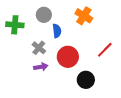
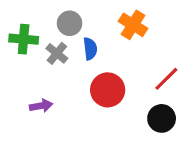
gray cross: (39, 48) -> (57, 53), moved
purple arrow: (41, 67) -> (41, 106), moved
black circle: (86, 80) -> (162, 118), moved

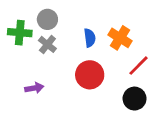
gray circle: (70, 23) -> (47, 19), moved
orange cross: (133, 25) -> (120, 38), moved
blue semicircle: (90, 49) -> (90, 38), moved

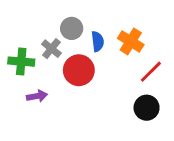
gray circle: (47, 19) -> (72, 28), moved
green cross: (20, 33) -> (21, 62), moved
red circle: (90, 75) -> (79, 70), moved

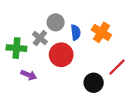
red line: (151, 72) -> (117, 67), moved
purple arrow: (37, 96) -> (29, 75), turned 32
black circle: (147, 108) -> (94, 83), moved

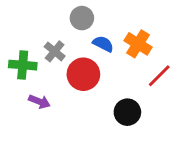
gray circle: (56, 22) -> (82, 18), moved
blue semicircle: (76, 32) -> (103, 44), turned -56
red line: (117, 67) -> (159, 76), moved

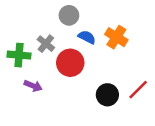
red line: (159, 76) -> (138, 90), moved

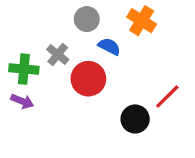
orange cross: (116, 37) -> (142, 21), moved
purple arrow: (33, 86) -> (22, 101), moved
red line: (138, 90) -> (167, 96), moved

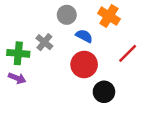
red circle: (88, 79) -> (84, 64), moved
red line: (167, 96) -> (128, 53), moved

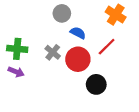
orange cross: (109, 16) -> (116, 15), moved
gray cross: (44, 42) -> (53, 52), moved
red line: (128, 53) -> (107, 47), moved

